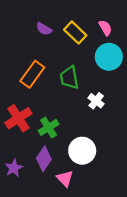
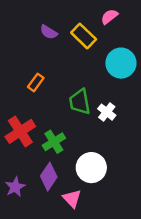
pink semicircle: (105, 28) -> (109, 17), moved, turned -98
orange rectangle: (32, 74) -> (36, 82), size x0.6
green trapezoid: (69, 78) -> (80, 102), moved

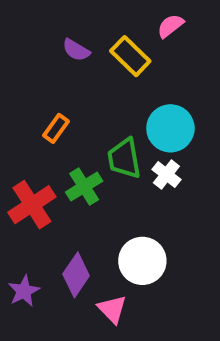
cyan circle: (121, 63) -> (170, 128), moved
green cross: (54, 142) -> (84, 187), moved

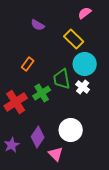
yellow rectangle: (130, 56) -> (74, 39), moved

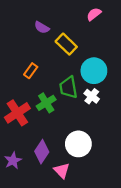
yellow rectangle: (74, 39) -> (66, 44), moved

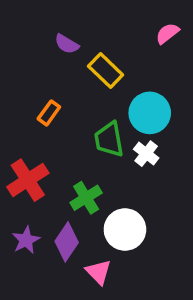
pink semicircle: (94, 14) -> (167, 33), moved
green cross: (46, 103) -> (86, 198), moved
purple star: (13, 161) -> (26, 240), moved

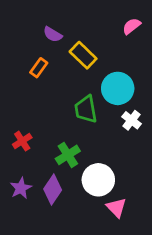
orange rectangle: (49, 113) -> (39, 68), moved
white cross: (146, 154) -> (132, 120), moved
red cross: (28, 180) -> (22, 141), size x0.6
pink triangle: (98, 272) -> (116, 207), moved

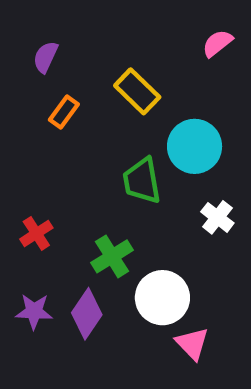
purple semicircle: (53, 34) -> (46, 57), moved, turned 84
white cross: (132, 120) -> (217, 217), moved
purple star: (21, 188) -> (34, 311), turned 30

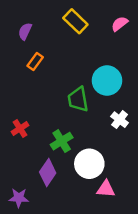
yellow rectangle: (137, 91) -> (75, 21), moved
purple star: (34, 311) -> (19, 198), moved
pink triangle: (192, 343) -> (106, 189), turned -42

